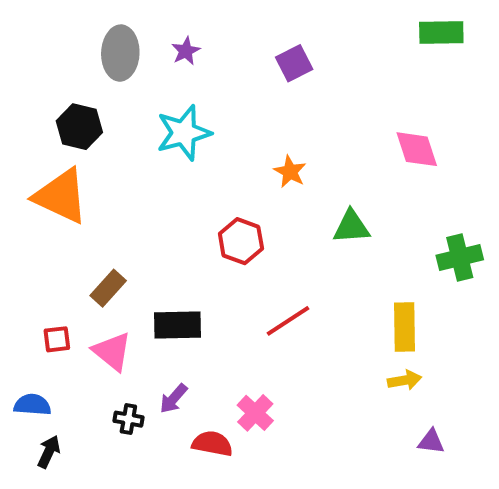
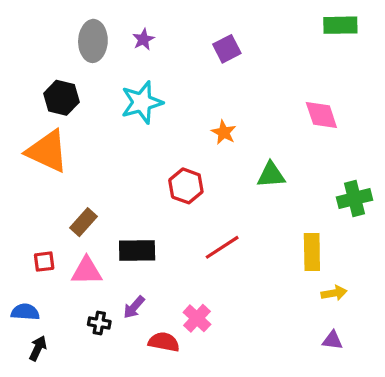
pink triangle: (112, 352) -> (87, 271), turned -40
yellow arrow: (405, 380) -> (334, 293), moved

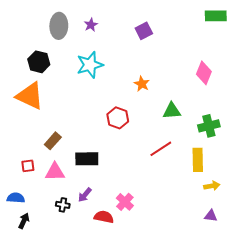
pink diamond: (321, 115) -> (204, 73), turned 40
green cross: (355, 199) -> (209, 126), moved
red line: (222, 247) -> (161, 149), moved

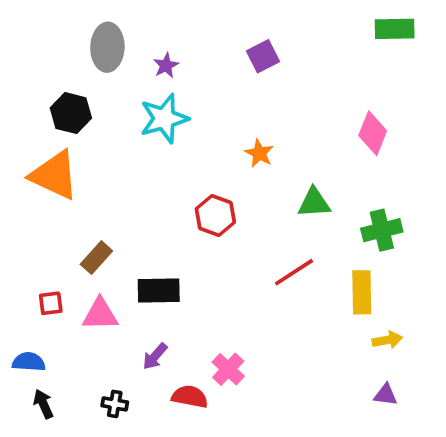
purple star: (91, 25) -> (166, 65), moved
black cross: (63, 205) -> (115, 404), moved
black arrow: (24, 221) -> (43, 404), turned -49

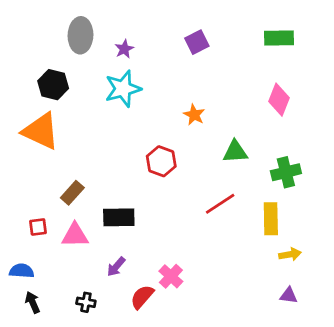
green rectangle: (395, 29) -> (279, 38), moved
red semicircle: (190, 397) -> (142, 297), turned -60

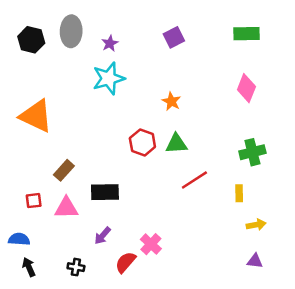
black hexagon: (53, 85) -> (31, 40), moved
green triangle: (235, 152) -> (176, 144), moved
yellow rectangle: (271, 219) -> (239, 193), size x0.6

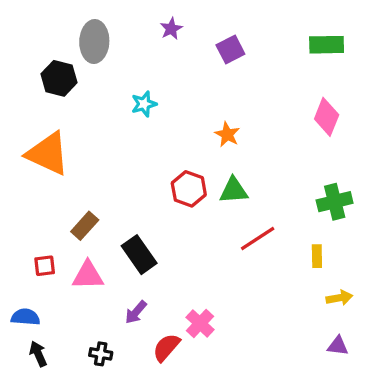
black hexagon: (31, 40) -> (59, 78), moved
purple star: (110, 43) -> (171, 29), moved
cyan star: (109, 78) -> (144, 104), size x0.6
black rectangle: (105, 192) -> (139, 255), turned 56

